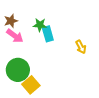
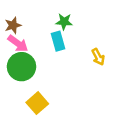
green star: (40, 25) -> (64, 22), moved
green circle: (18, 70) -> (22, 67), moved

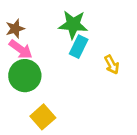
green star: (64, 22) -> (73, 25), size x1.5
cyan rectangle: (58, 41) -> (79, 47), moved, turned 42

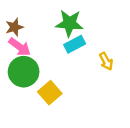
cyan rectangle: (79, 47) -> (75, 44), turned 36
yellow square: (43, 117) -> (50, 93), moved

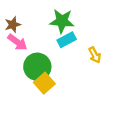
green circle: (24, 72) -> (37, 67), moved

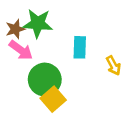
green star: (62, 21) -> (38, 23), moved
cyan rectangle: (67, 40) -> (80, 47), turned -60

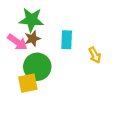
brown star: (15, 29) -> (33, 39), moved
yellow square: (53, 99) -> (28, 83), moved, turned 30

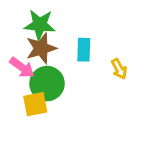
brown star: (33, 39) -> (41, 48), size x1.5
pink arrow: (17, 42) -> (22, 67), moved

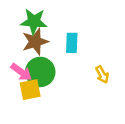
pink arrow: (22, 67) -> (21, 72), moved
yellow arrow: (119, 69) -> (102, 74), moved

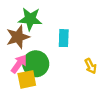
brown star: (35, 42) -> (18, 37), moved
pink arrow: (21, 72) -> (19, 64), turned -90

